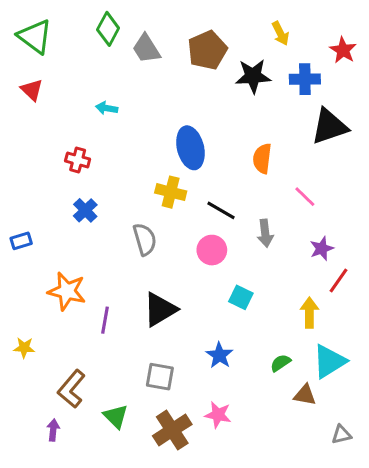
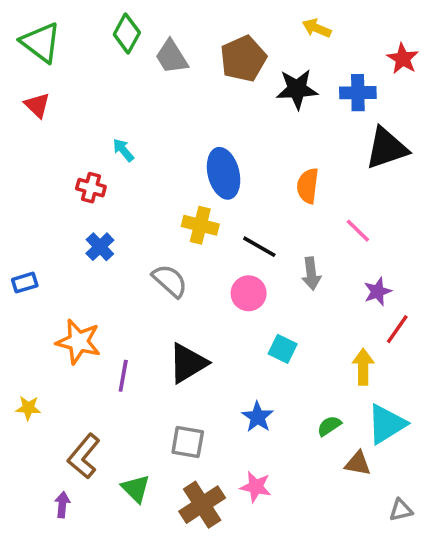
yellow arrow: (280, 33) -> (317, 28), moved, turned 140
cyan arrow: (107, 108) -> (123, 150), moved, turned 40
gray semicircle: (145, 239) -> (170, 281), turned -32

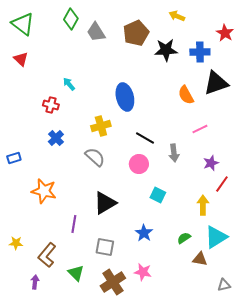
orange semicircle: (308, 186) -> (186, 95), moved, turned -36
yellow cross: (200, 225) -> (101, 126), moved, turned -30
pink line: (358, 231) -> (200, 129), turned -70
purple line: (123, 376) -> (74, 224), moved
yellow star: (28, 408) -> (16, 243), moved

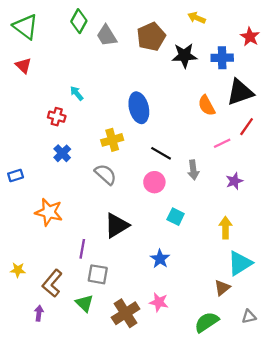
red line: (222, 184) -> (247, 127), moved
green semicircle: (184, 238) -> (207, 322), moved, size x1.6
gray square: (105, 247) -> (98, 274), moved
brown triangle: (200, 259) -> (222, 288), turned -49

